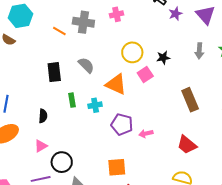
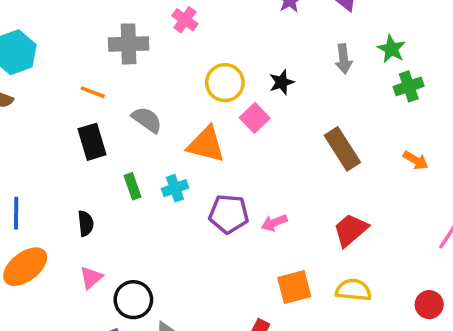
pink cross: (116, 14) -> (185, 20), turned -32
orange line: (59, 31) -> (93, 92), moved
red trapezoid: (187, 145) -> (351, 230), turned 110
orange square: (117, 167) -> (294, 287), moved

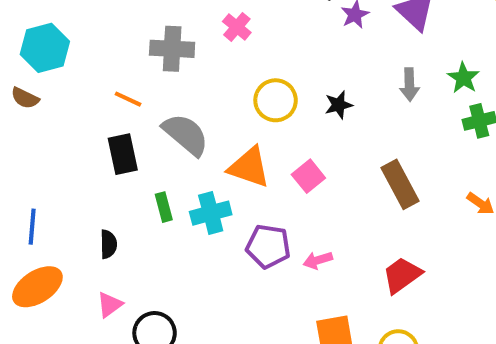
pink square: (255, 118) -> (308, 176), moved
gray semicircle: (147, 120) -> (186, 134), size x1.4
cyan cross: (175, 188) -> (211, 213), size x1.4

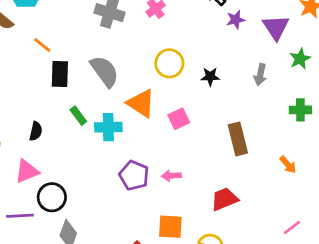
green star: (463, 78) -> (300, 59), moved
orange line: (128, 99) -> (42, 45), moved
green rectangle: (164, 207) -> (78, 116), turned -36
purple pentagon: (268, 246) -> (134, 175), moved
pink triangle: (110, 305) -> (27, 171), size x1.4

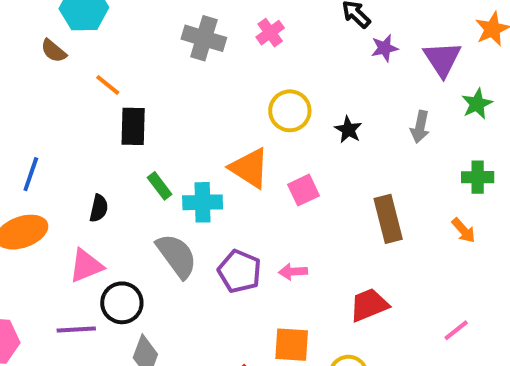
gray semicircle: (105, 71) -> (177, 256), moved
black star: (210, 77) -> (348, 130), turned 30
orange arrow: (288, 165) -> (464, 230), moved
pink line: (292, 228) -> (456, 330), moved

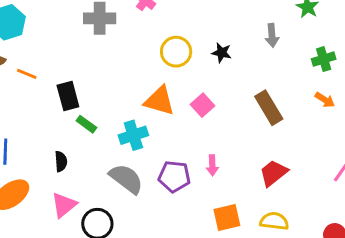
orange line: (108, 85) -> (27, 74), moved
green rectangle: (160, 186) -> (86, 124), moved
pink arrow: (293, 272) -> (212, 165), turned -72

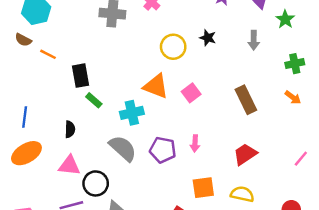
black star: (222, 53) -> (208, 38), moved
pink triangle: (64, 205) -> (69, 165), turned 40

